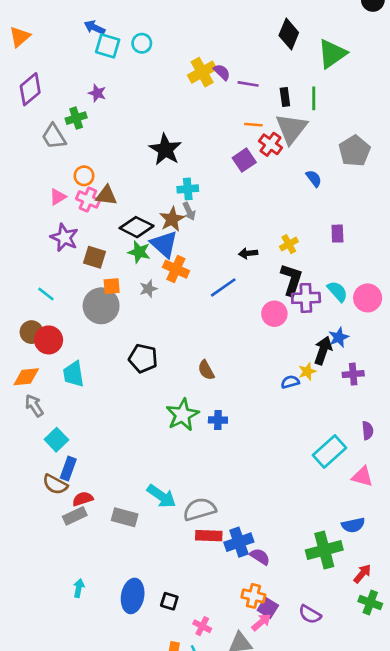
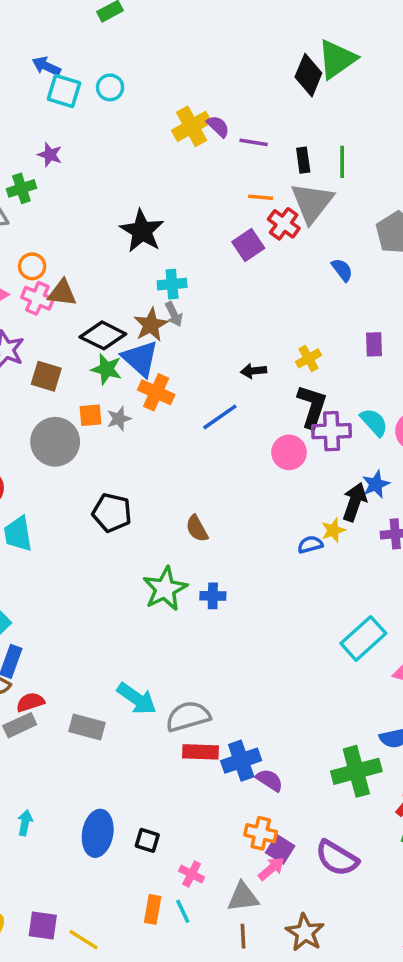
green triangle: (332, 54) -> (337, 59), moved
orange square: (112, 286) -> (91, 415), moved
purple semicircle: (310, 614) -> (337, 858), size x1.4

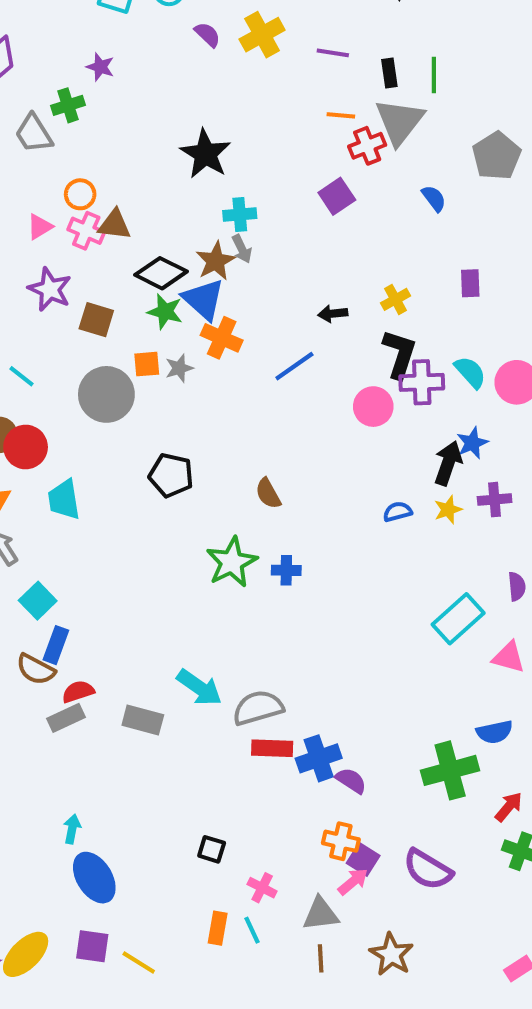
purple semicircle: (218, 126) -> (207, 35), moved
red cross: (284, 224) -> (367, 146), turned 32
purple square: (248, 245) -> (337, 196), moved
yellow star: (333, 530) -> (448, 510), moved
blue ellipse: (98, 833) -> (94, 878), moved, turned -42

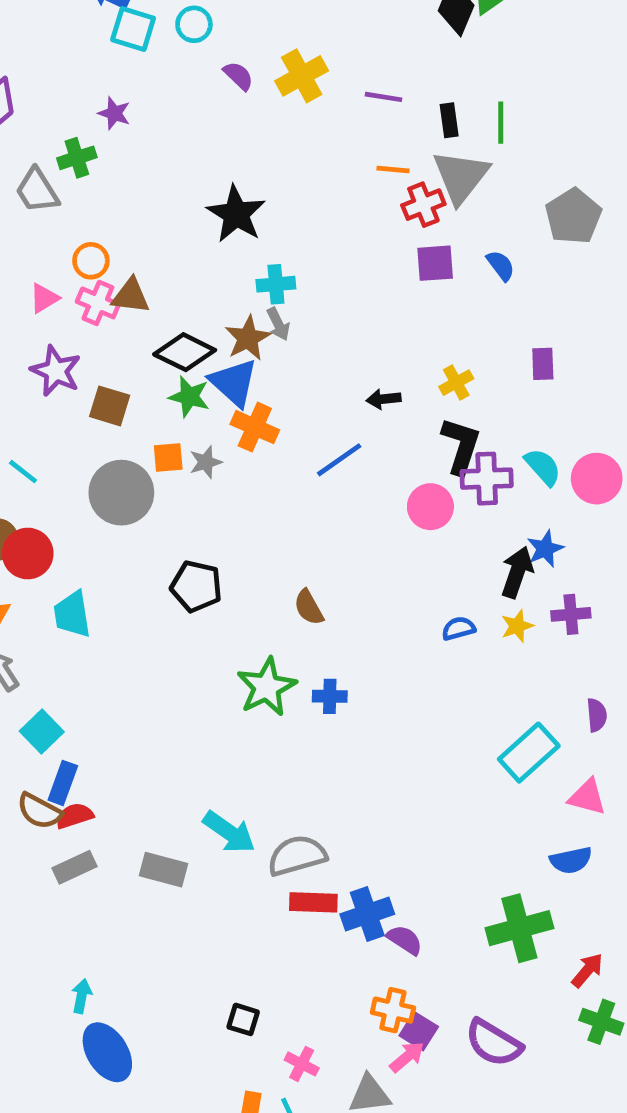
purple square: (337, 196) -> (435, 263), moved, turned 30
red semicircle: (78, 692) -> (75, 816), moved
blue semicircle: (495, 732) -> (571, 860), moved

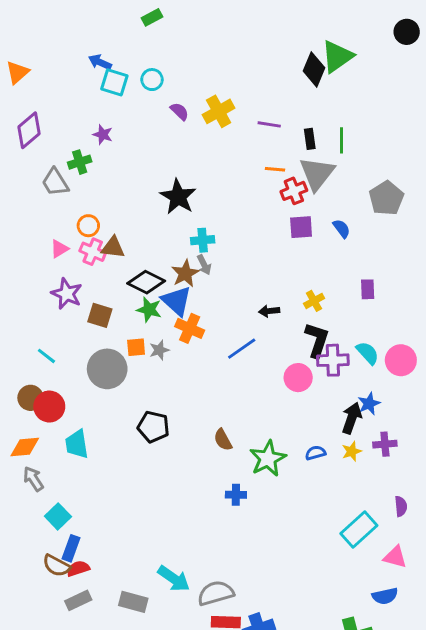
green star: (267, 687) -> (268, 459), moved

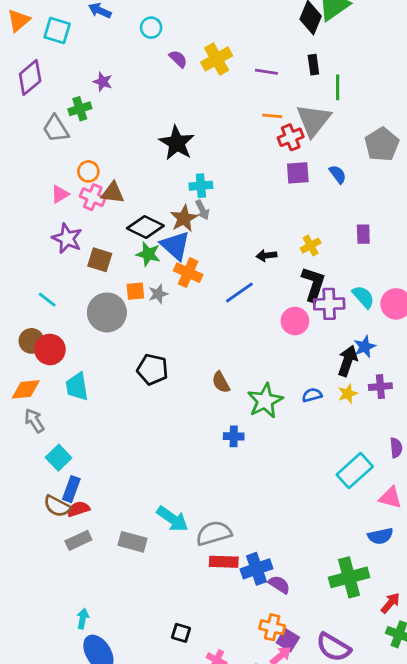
cyan square: (114, 82) -> (57, 30), moved
black rectangle: (310, 139) -> (313, 65), moved

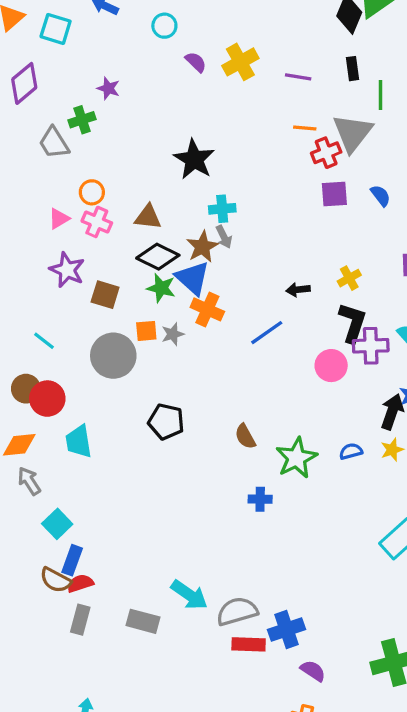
brown triangle: (113, 193) -> (148, 217), moved
gray rectangle: (78, 540) -> (80, 620), turned -50
blue cross: (256, 569) -> (287, 630), moved

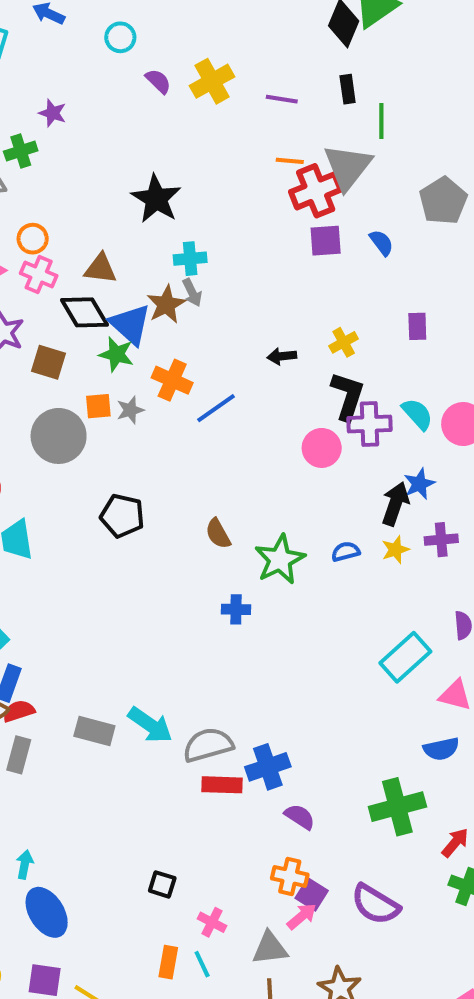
red cross: (326, 153) -> (316, 191), size x1.4
black diamond: (158, 257) -> (84, 312), moved, turned 33
blue triangle: (192, 278) -> (130, 324), moved
blue line: (267, 333) -> (216, 408), moved
gray rectangle: (143, 621) -> (94, 731), moved

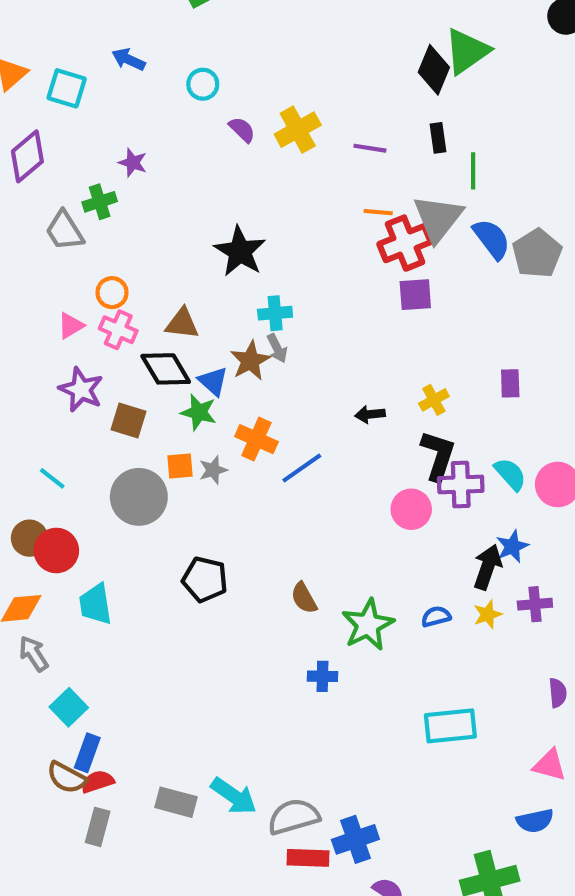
blue semicircle: (381, 243) -> (492, 239), moved, size x1.5
blue triangle: (130, 324) -> (213, 381), size x0.7
cyan rectangle: (405, 657) -> (450, 726), moved, turned 36

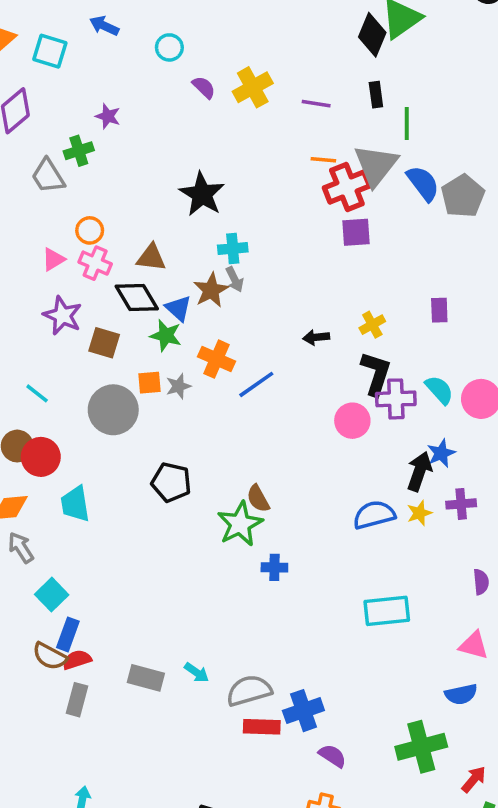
blue semicircle: (436, 617) -> (374, 515), size x1.6
green star: (368, 625) -> (240, 524), moved
cyan arrow: (234, 796) -> (197, 672), size x0.6

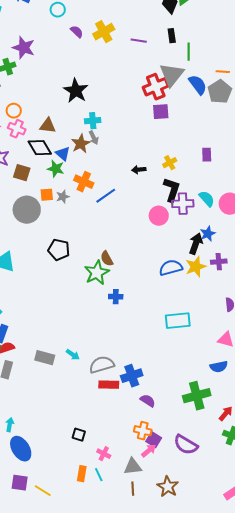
purple star: (108, 116) -> (24, 48), size x1.6
orange line: (323, 160) -> (223, 72), moved
yellow star: (419, 513) -> (196, 267), size x1.5

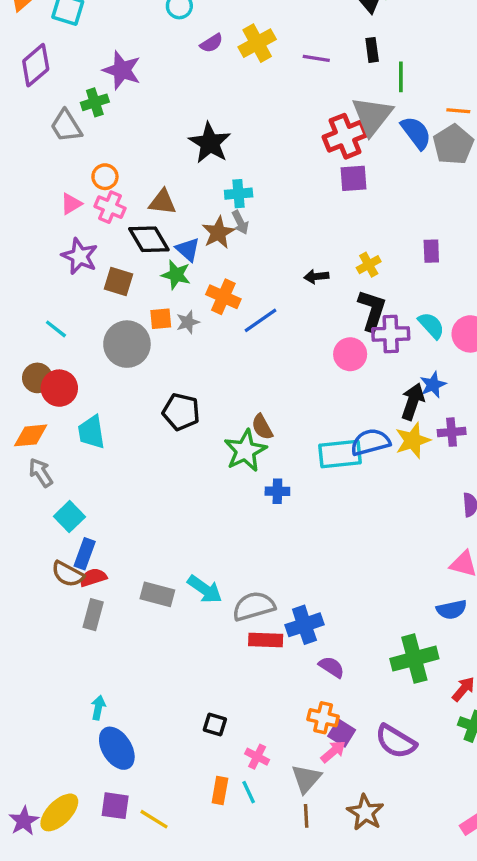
purple semicircle: (77, 32) -> (211, 43), turned 104
cyan rectangle: (178, 321) -> (340, 454), moved
cyan arrow: (73, 355) -> (205, 589), size x1.5
gray triangle: (133, 467) -> (306, 779), turned -42

